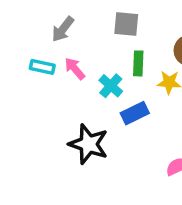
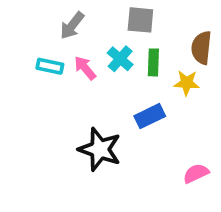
cyan cross: (111, 86) -> (120, 59), moved

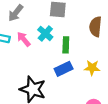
green rectangle: (153, 62) -> (66, 45), moved
yellow star: (187, 83) -> (92, 68), moved

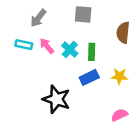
cyan cross: (45, 33) -> (70, 50), moved

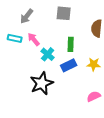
cyan cross: (70, 50) -> (48, 54), moved
black star: (56, 99) -> (42, 83), turned 30

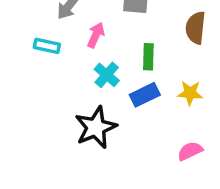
pink arrow: (34, 39) -> (96, 35), moved, turned 64

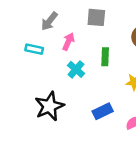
blue rectangle: (145, 95) -> (103, 111), moved
black star: (96, 127) -> (49, 106), moved

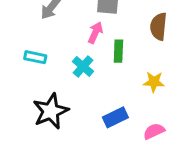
pink arrow: (68, 42) -> (95, 33), moved
cyan rectangle: (34, 49) -> (35, 57), moved

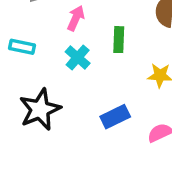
pink arrow: (95, 33) -> (76, 18), moved

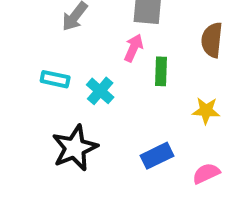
pink arrow: (76, 18) -> (134, 48), moved
cyan cross: (78, 58) -> (100, 91), moved

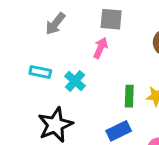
green rectangle: (161, 71) -> (129, 96), moved

